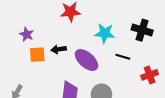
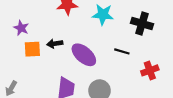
cyan star: (105, 33) -> (103, 15), moved

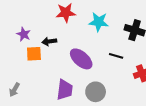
black arrow: (55, 44) -> (49, 41), moved

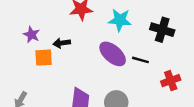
purple ellipse: (81, 59) -> (113, 54), moved

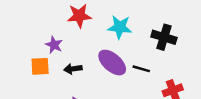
purple star: (31, 35) -> (54, 45), moved
black arrow: (62, 43) -> (73, 69), moved

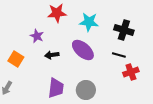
orange square: (40, 66) -> (16, 59), moved, turned 35
black line: (141, 69) -> (119, 55), moved

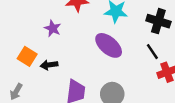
black arrow: (52, 55) -> (49, 65), moved
black line: (119, 55) -> (152, 52), turned 40

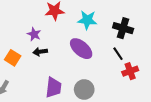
black arrow: (49, 65) -> (40, 52), moved

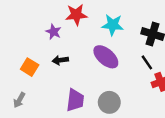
purple star: (34, 34) -> (53, 32), moved

